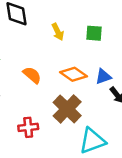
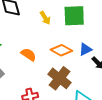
green square: (94, 33) -> (74, 16), size x1.6

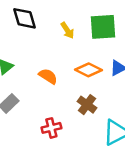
brown cross: (59, 78) -> (87, 105), size x0.7

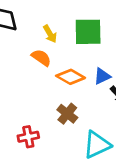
orange semicircle: (48, 76) -> (41, 58), moved

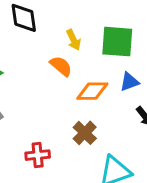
blue triangle: (102, 76) -> (129, 82), moved
orange diamond: (71, 77) -> (92, 91), turned -36

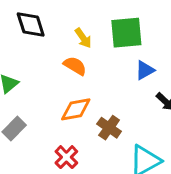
orange diamond: (92, 91) -> (76, 109), moved
red cross: (38, 155) -> (66, 157), turned -30

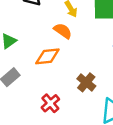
orange diamond: (76, 109) -> (47, 56), moved

